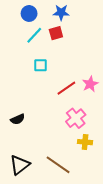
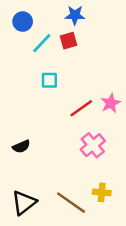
blue circle: (29, 13) -> (23, 22), moved
yellow cross: (85, 142) -> (102, 192), moved

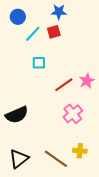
black semicircle: (21, 146) -> (17, 115), size x1.6

